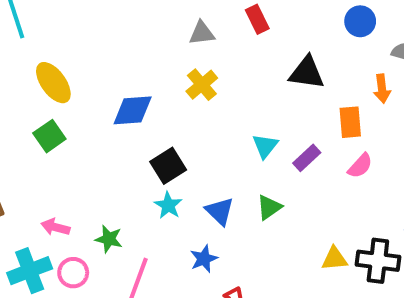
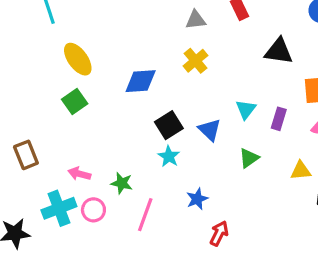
purple rectangle: (307, 158) -> (279, 119), turned -30
blue triangle: (220, 211) -> (210, 130), moved
yellow triangle: (334, 259) -> (301, 171), moved

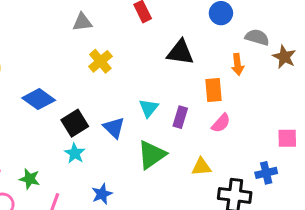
gray triangle: (196, 20) -> (82, 22), moved
blue diamond: (141, 81) -> (39, 99), moved, turned 40
green triangle: (249, 158) -> (152, 155), size x1.5

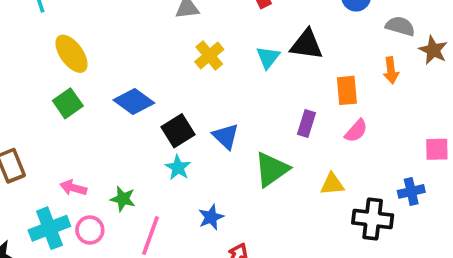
orange arrow: (238, 64) -> (391, 70), moved
cyan triangle: (149, 108) -> (268, 57), moved

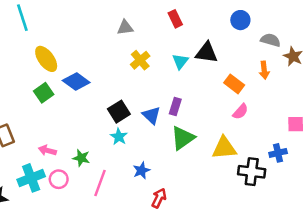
orange rectangle: (347, 90) -> (234, 84), turned -48
blue diamond: (134, 101) -> (76, 81), moved
purple rectangle: (307, 124) -> (175, 107), moved
yellow triangle: (332, 184) -> (224, 148), size x1.5

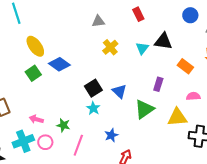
purple rectangle: (175, 107) -> (158, 84), moved
pink semicircle: (240, 112) -> (193, 96), moved, turned -136

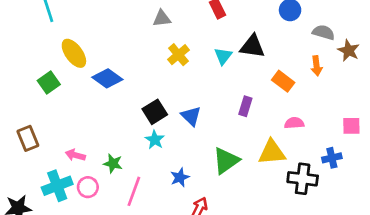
green square: (33, 73) -> (49, 83), moved
green triangle: (144, 109) -> (226, 161), moved

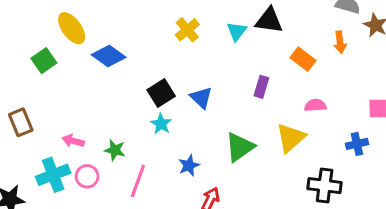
yellow triangle: (272, 152) -> (291, 138), turned -36
black cross: (303, 179) -> (325, 186), moved

